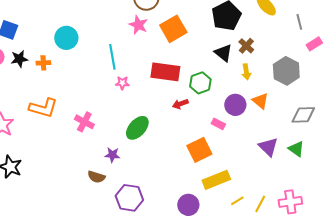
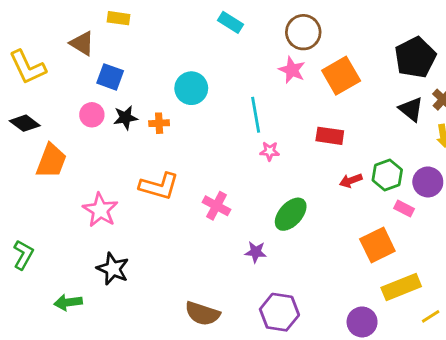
red rectangle: (165, 72) -> (330, 136), size x0.7
green hexagon: (200, 83) -> (387, 175), moved
brown semicircle: (96, 177) -> (202, 314), moved, size x1.4

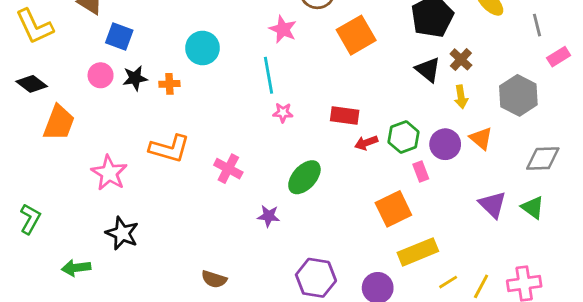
pink star: (292, 70) -> (283, 29), moved
red rectangle: (330, 136) -> (345, 115), moved
pink rectangle: (404, 209) -> (421, 171), turned 42
purple hexagon: (279, 312) -> (316, 278), moved
brown semicircle: (202, 314) -> (214, 279), size x0.7

